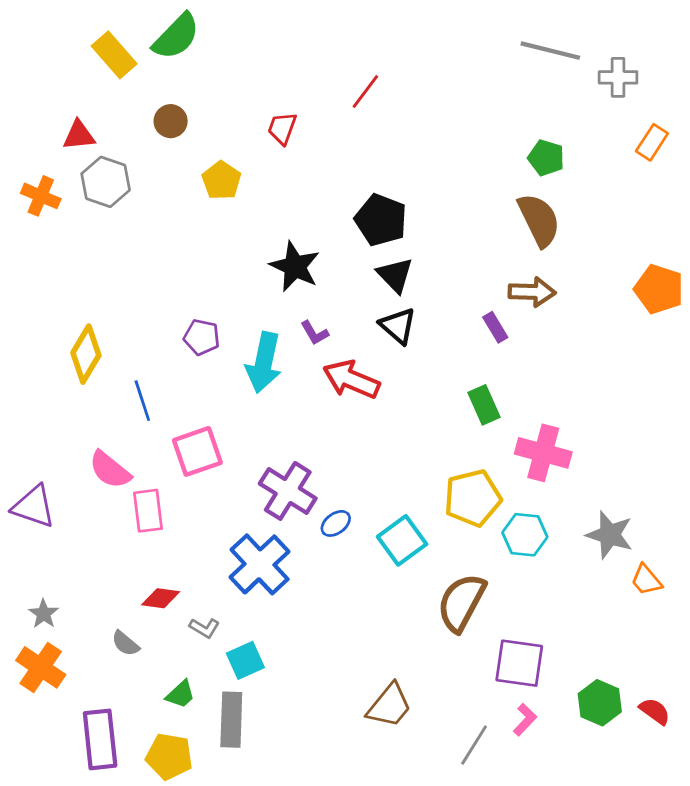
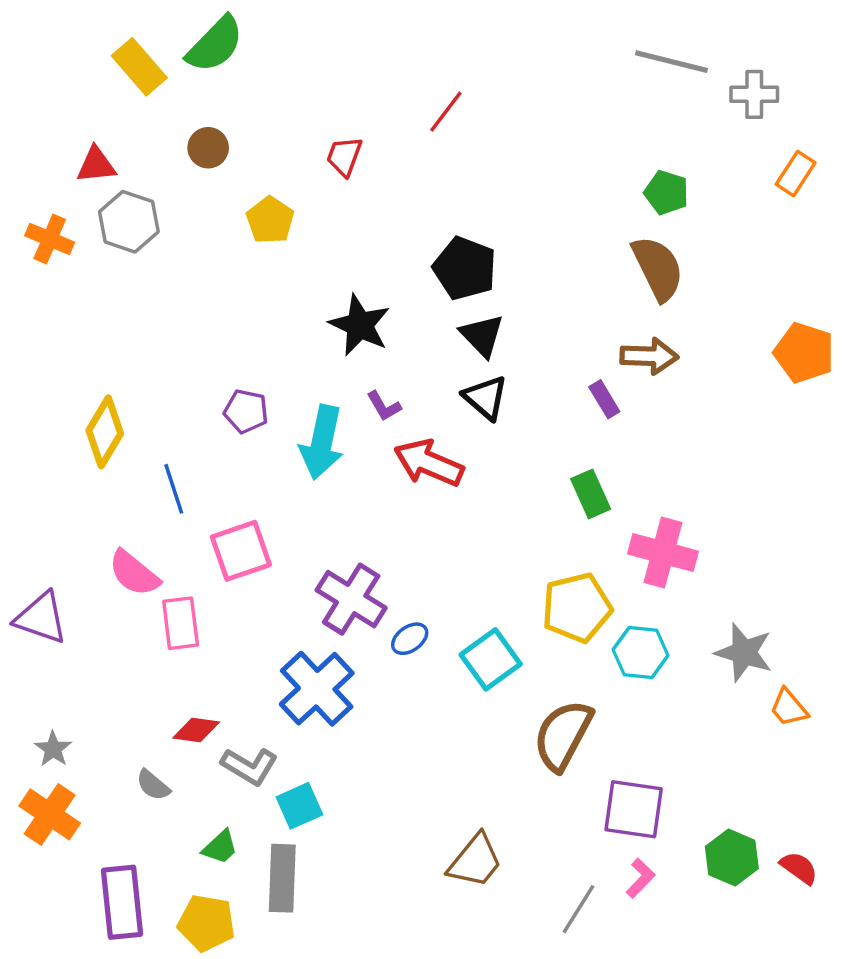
gray L-shape: (204, 628) -> (249, 766), size x1.5

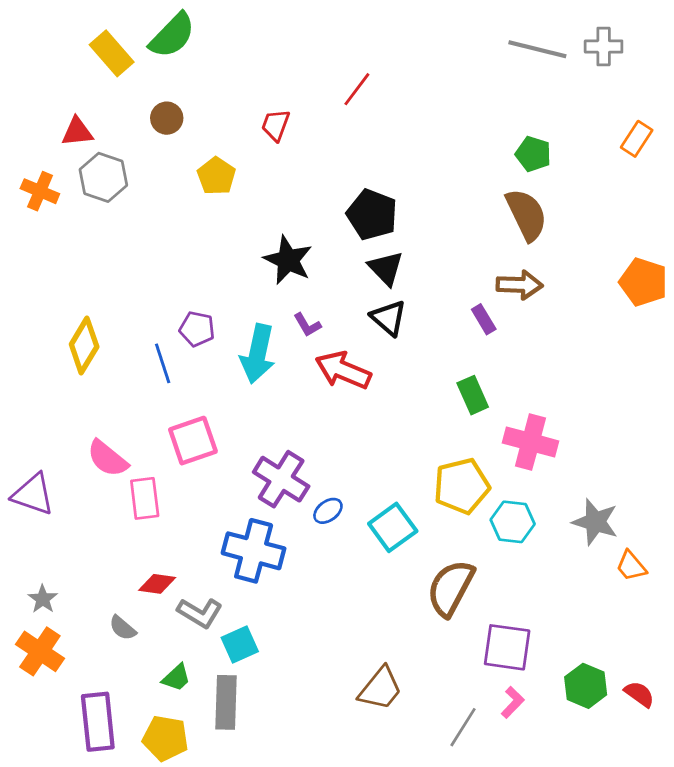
gray cross: (754, 94) -> (604, 46), moved
blue line: (174, 489) -> (163, 363), moved
blue cross: (317, 689) -> (254, 551), turned -32

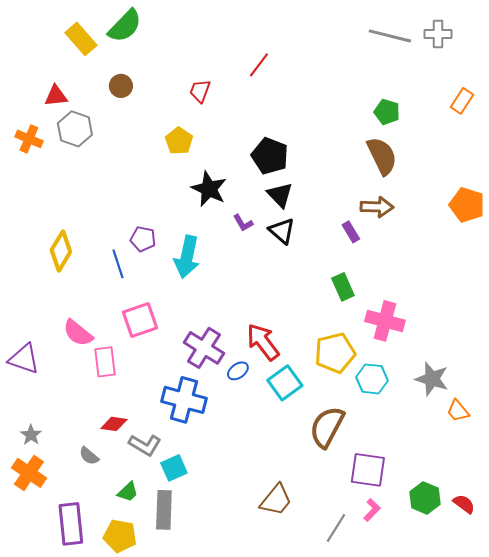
yellow pentagon: (216, 176) -> (179, 141), moved
purple L-shape: (307, 325) -> (243, 223), moved
red arrow: (343, 370) -> (263, 342), moved, turned 30

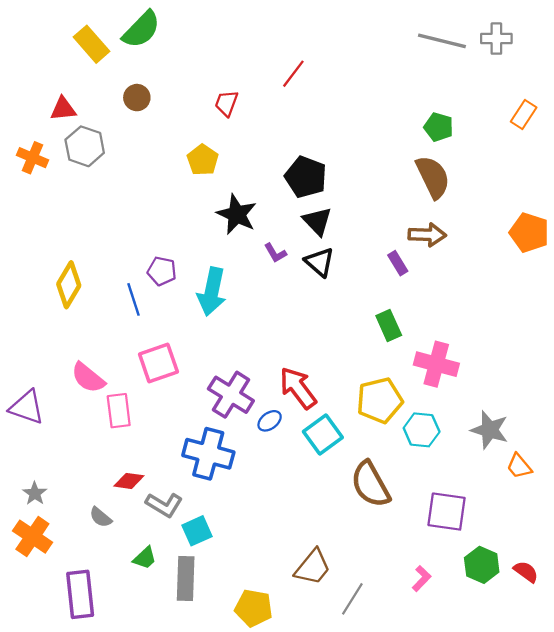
brown semicircle: (327, 427) -> (371, 484), turned -57
purple square: (368, 470) -> (447, 512), moved
gray line: (336, 528) -> (352, 599), moved
yellow pentagon: (120, 536) -> (254, 608), moved

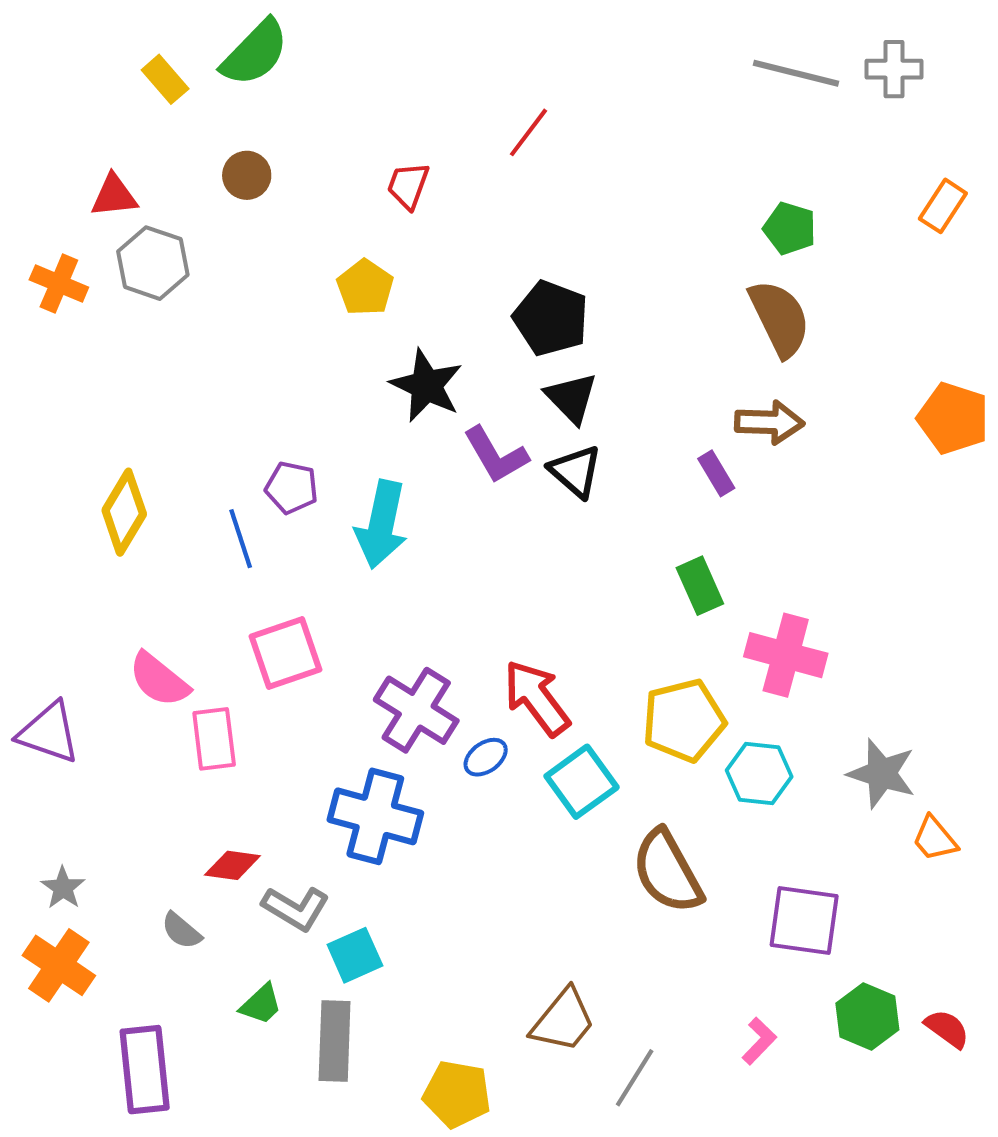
yellow rectangle: (91, 44) -> (165, 79), size x0.7
purple L-shape: (275, 253) -> (496, 455), size x1.6

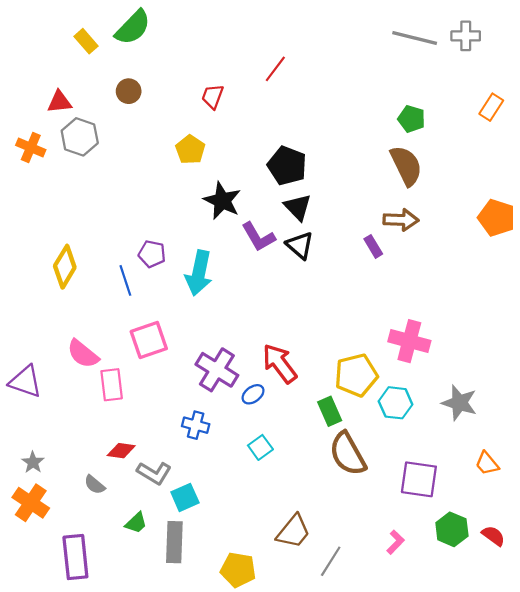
green rectangle: (700, 586) -> (330, 411), moved
cyan square: (582, 782) -> (260, 447), moved, size x0.7
blue cross: (375, 816) -> (196, 425), size x0.6
orange trapezoid: (935, 839) -> (487, 463), moved

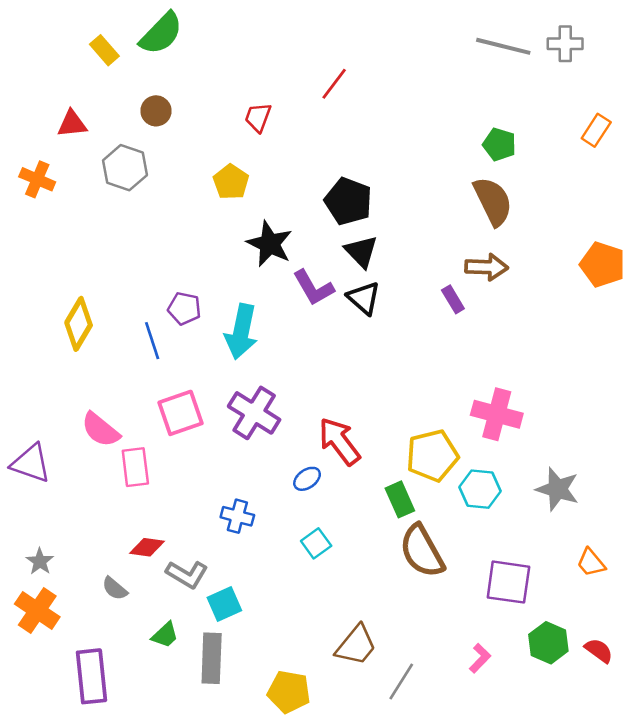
gray hexagon: (80, 137) -> (125, 168), moved
purple cross: (217, 370) -> (254, 413), moved

